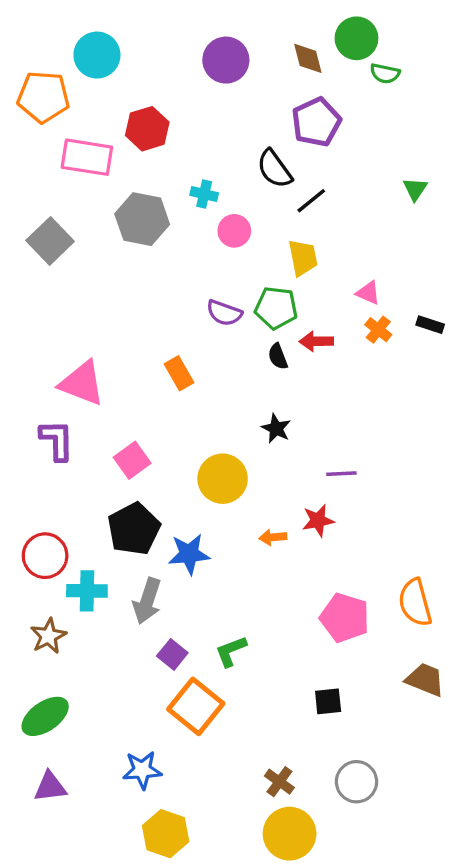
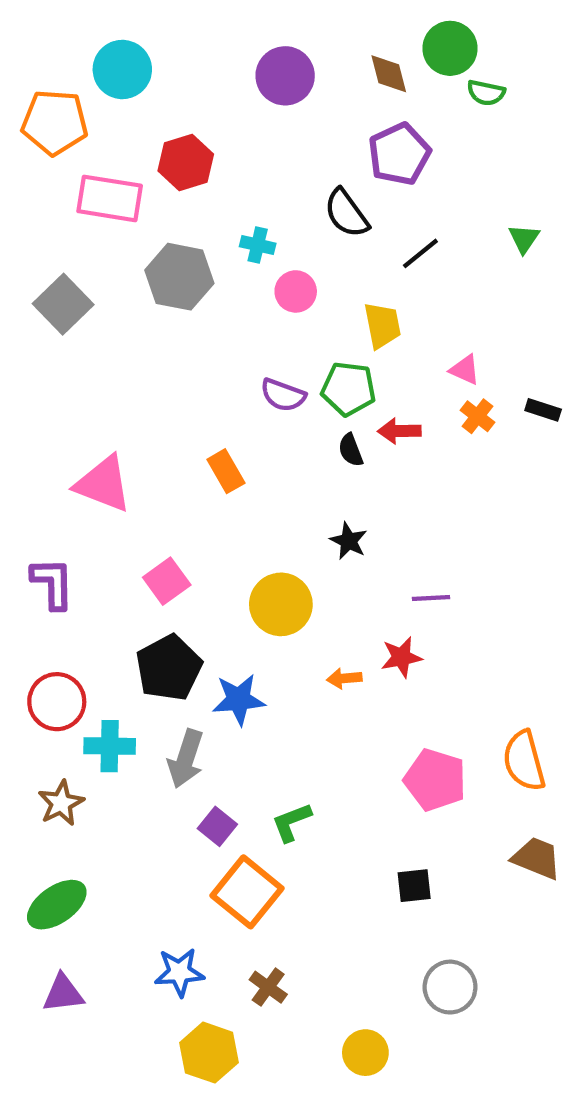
black line: (311, 201) -> (420, 253), moved
purple L-shape: (57, 440) -> (53, 583), moved
brown cross: (279, 782) -> (268, 987), moved
yellow circle: (290, 834) -> (365, 1053), size x0.7

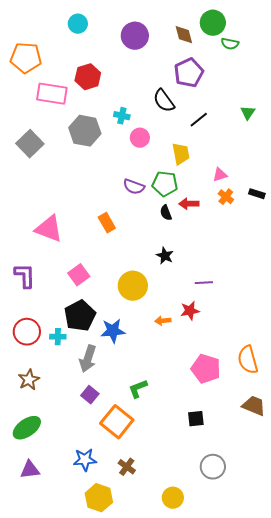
cyan circle: (122, 69) -> (78, 24), moved, size x0.7
pink triangle: (465, 370) -> (220, 175), turned -42
cyan cross: (110, 746) -> (58, 337), moved, size x0.7
purple square: (217, 826) -> (90, 395), moved

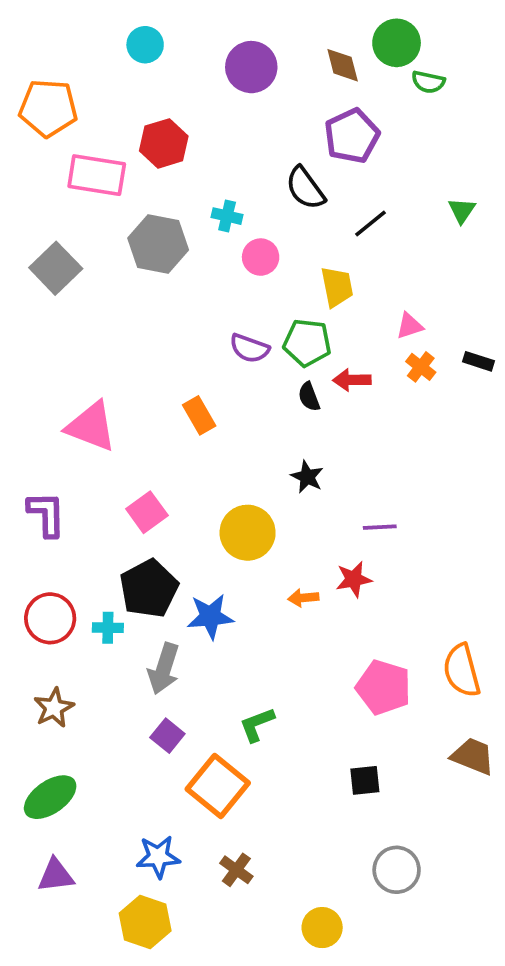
yellow hexagon: (99, 498) -> (145, 922), moved

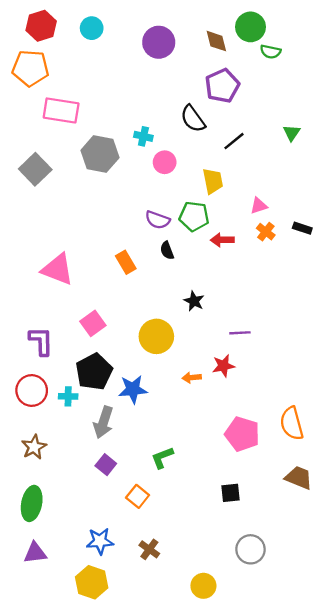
red hexagon: (164, 143) -> (41, 26), moved
black semicircle: (309, 397) -> (167, 250), moved
purple L-shape: (46, 514) -> (41, 341), moved
orange square: (218, 786) -> (138, 496), size x0.6
green ellipse: (50, 797) -> (32, 503), turned -44

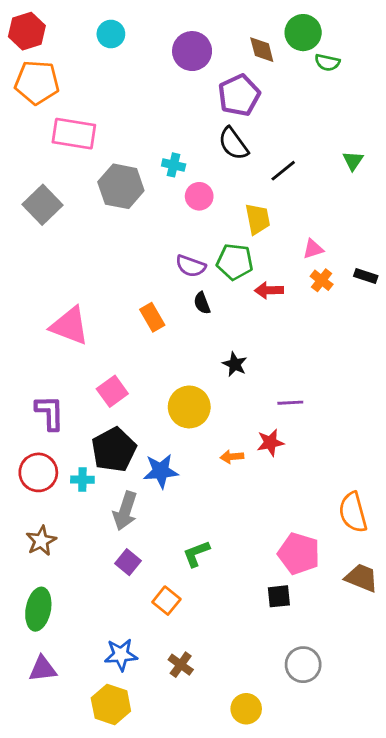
red hexagon: (41, 26) -> (27, 31), moved
purple pentagon: (222, 86) -> (239, 95), moved
pink pentagon: (242, 434) -> (299, 554), moved

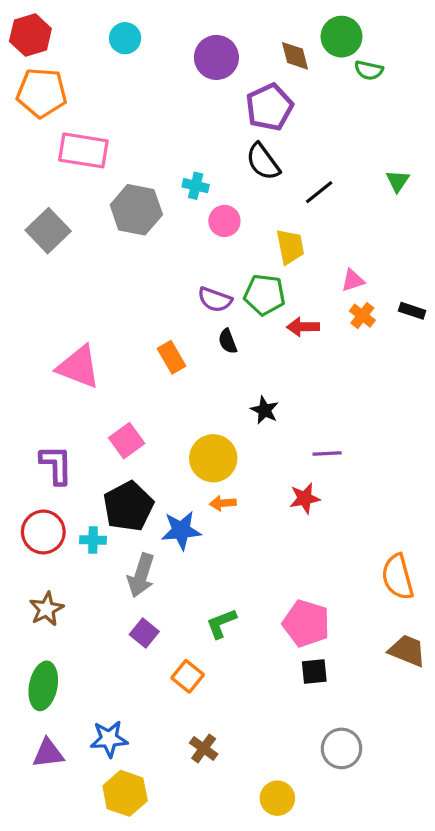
orange arrow: (232, 457) -> (223, 503), moved
pink pentagon: (299, 554) -> (306, 623), moved
blue star: (121, 655) -> (109, 739), moved

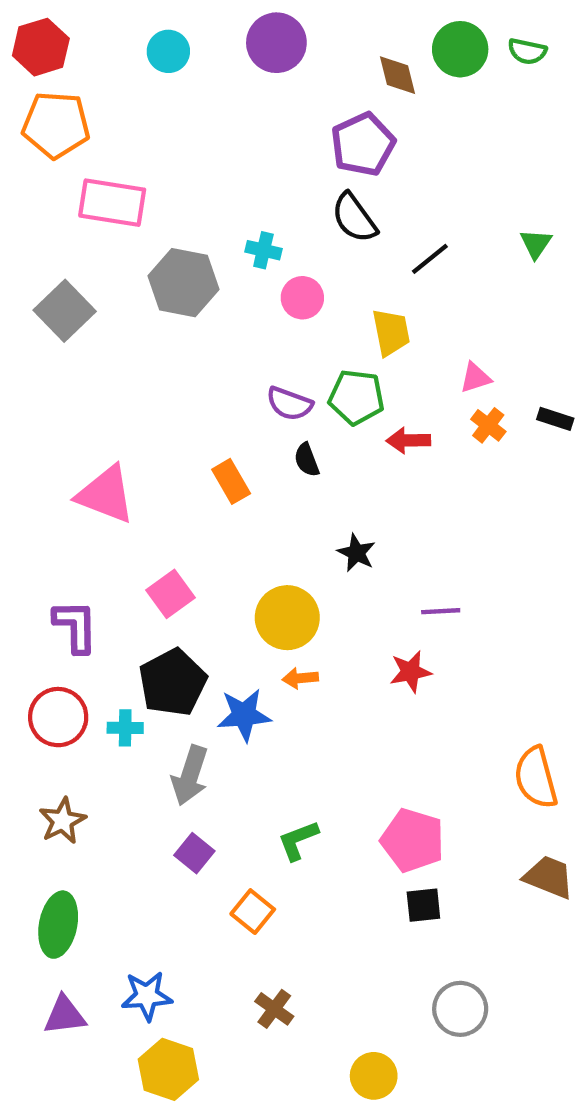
purple circle: (216, 57) -> (276, 43), moved
green semicircle: (369, 70) -> (527, 51), moved

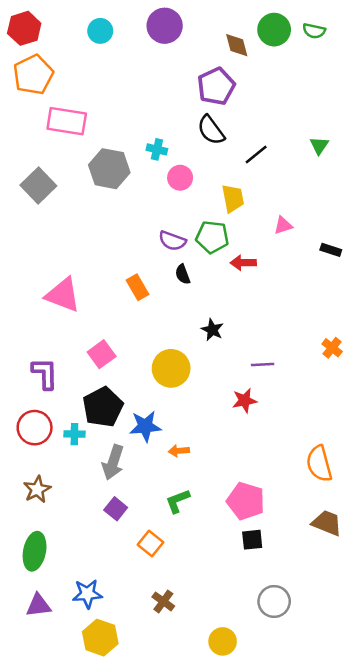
orange pentagon: (56, 125) -> (33, 75), turned -30
orange cross: (488, 425) -> (332, 348), moved
orange arrow: (300, 678) -> (179, 451), moved

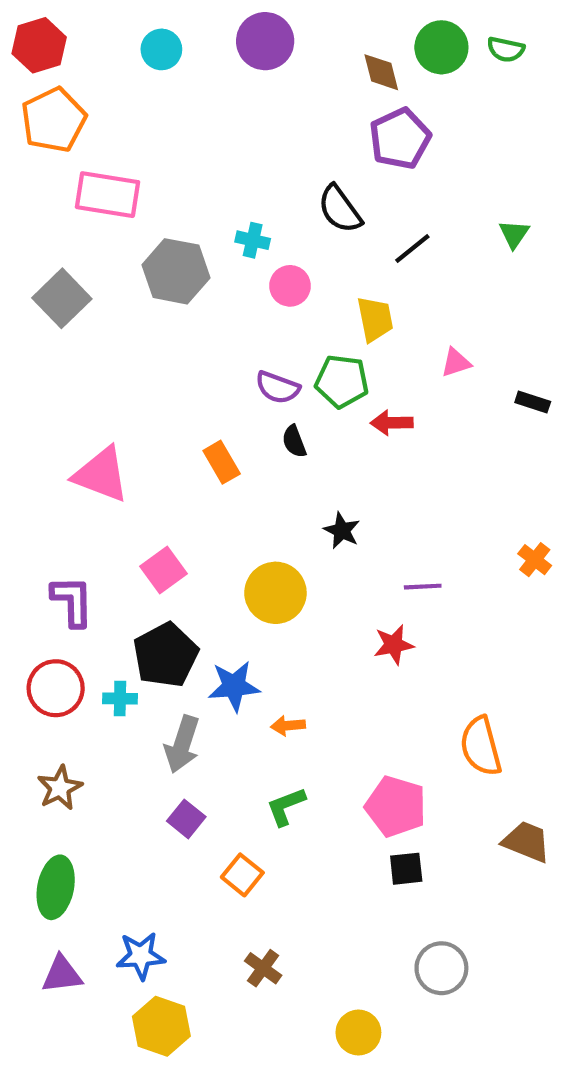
purple pentagon: (216, 86) -> (400, 139), moved
orange semicircle: (319, 464) -> (481, 746), moved

